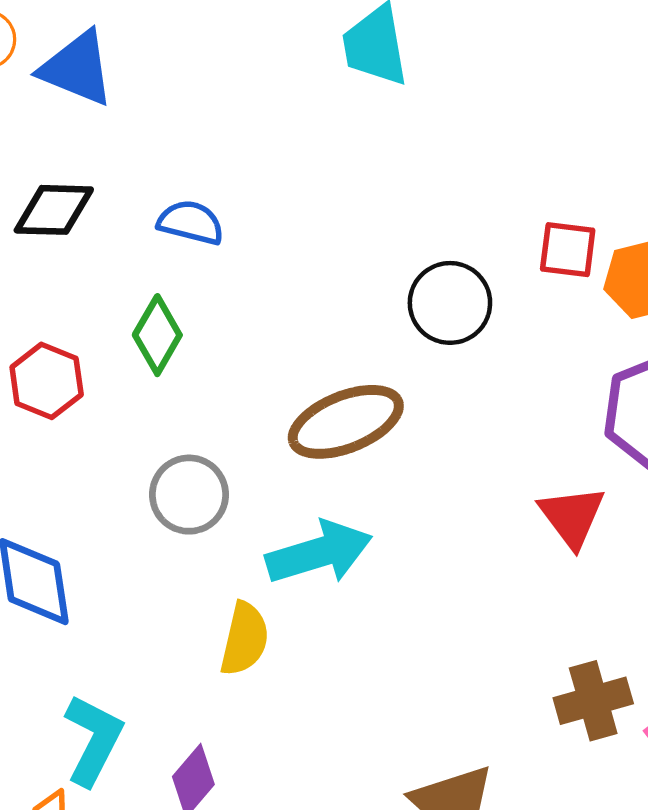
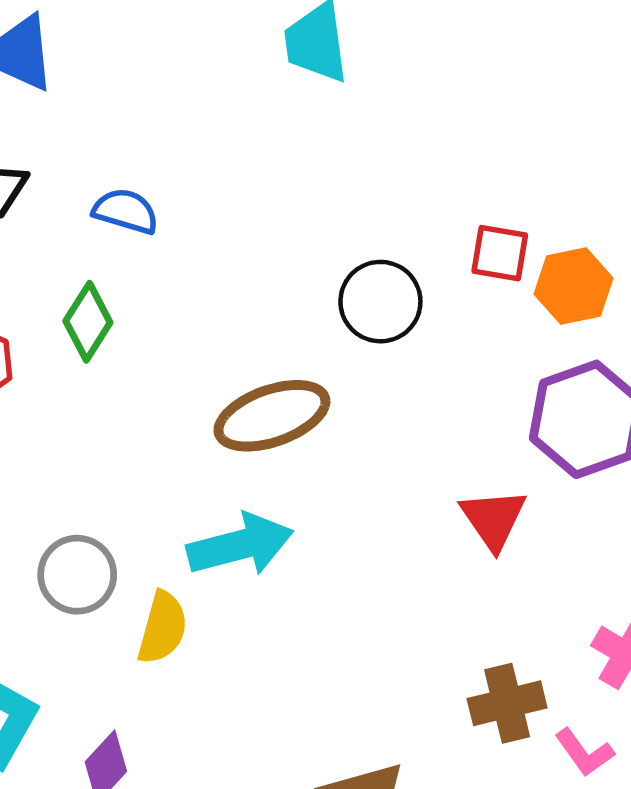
gray circle: (189, 495) -> (77, 575), moved

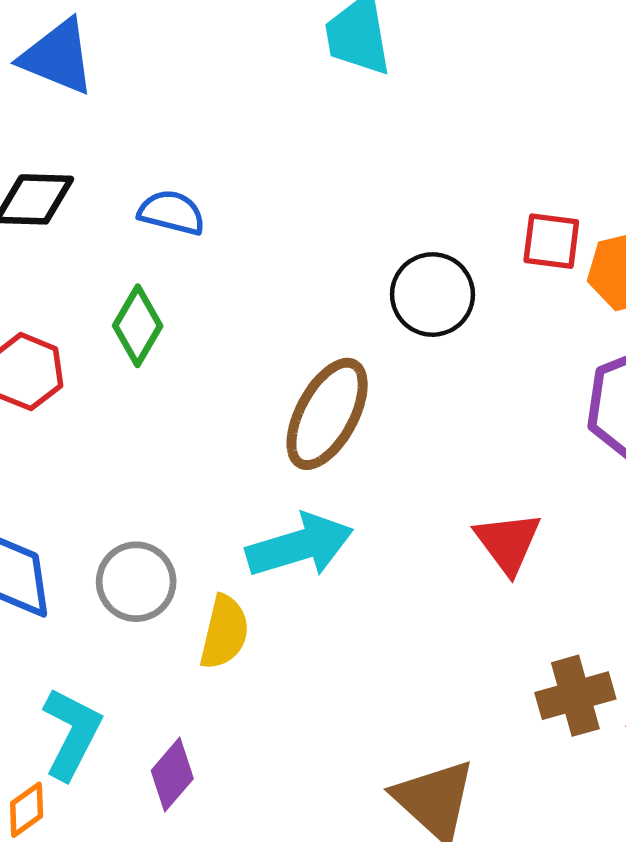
brown ellipse: (272, 416) -> (327, 414), turned -40
red triangle: (493, 519) -> (508, 543), moved

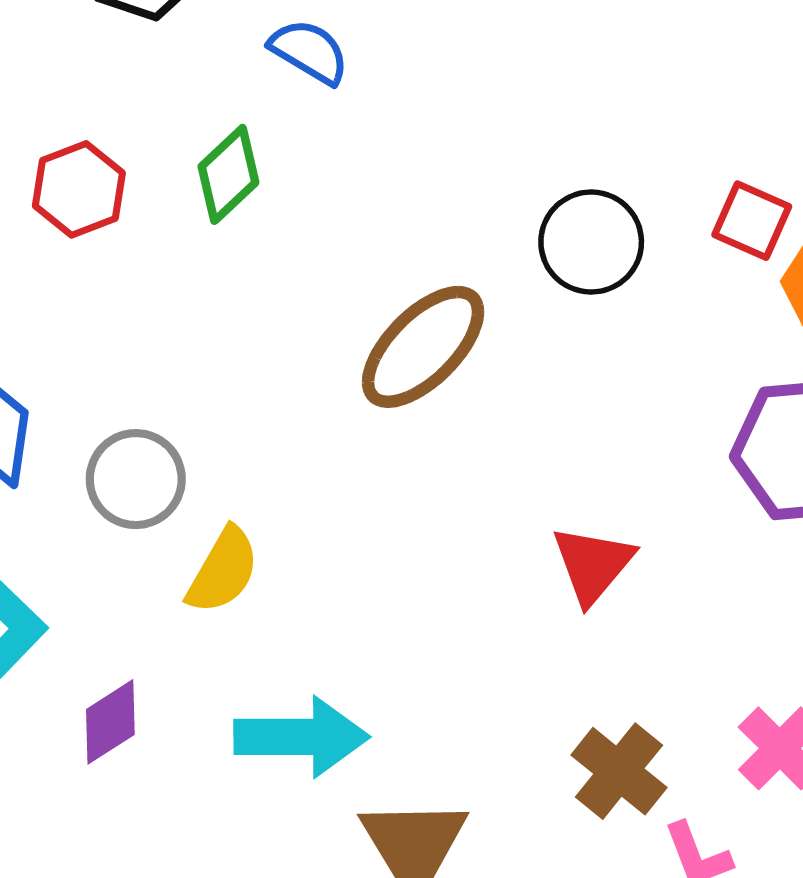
cyan arrow: (300, 546) -> (301, 737), moved
brown cross: (575, 696) -> (619, 771), turned 38

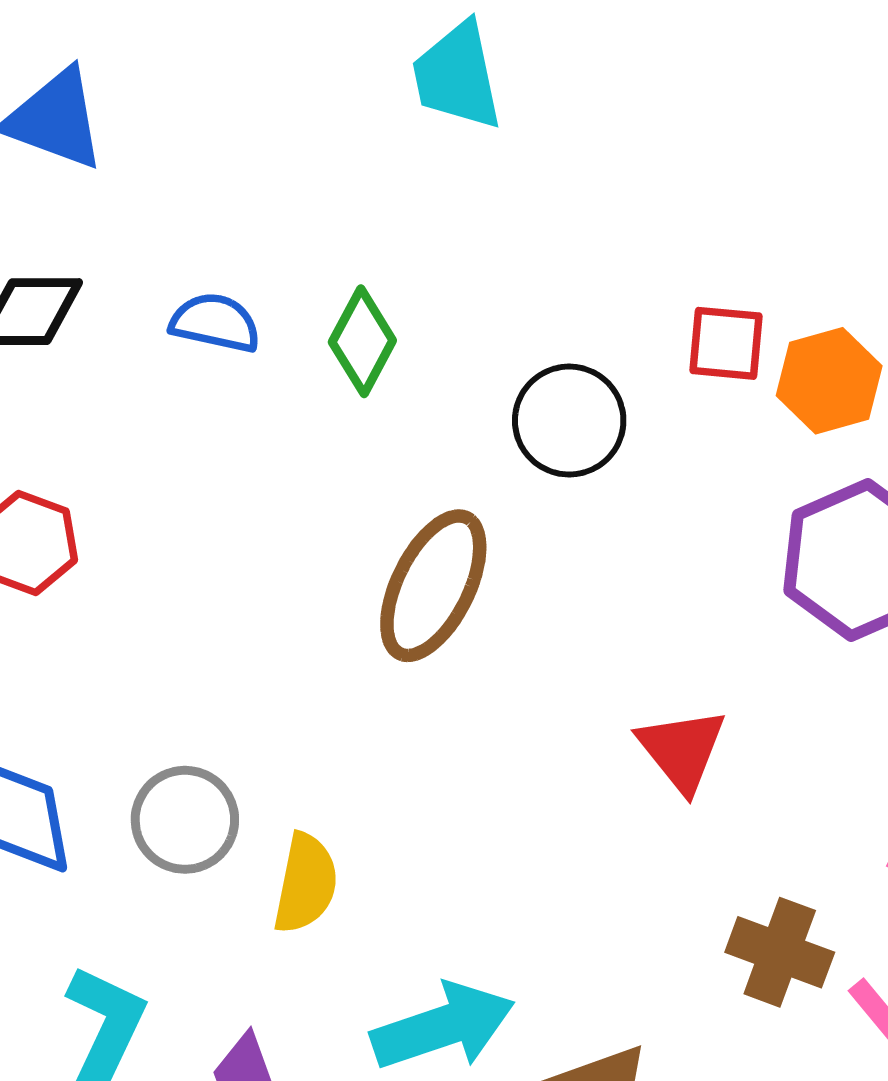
green diamond: (228, 174) -> (362, 341), moved

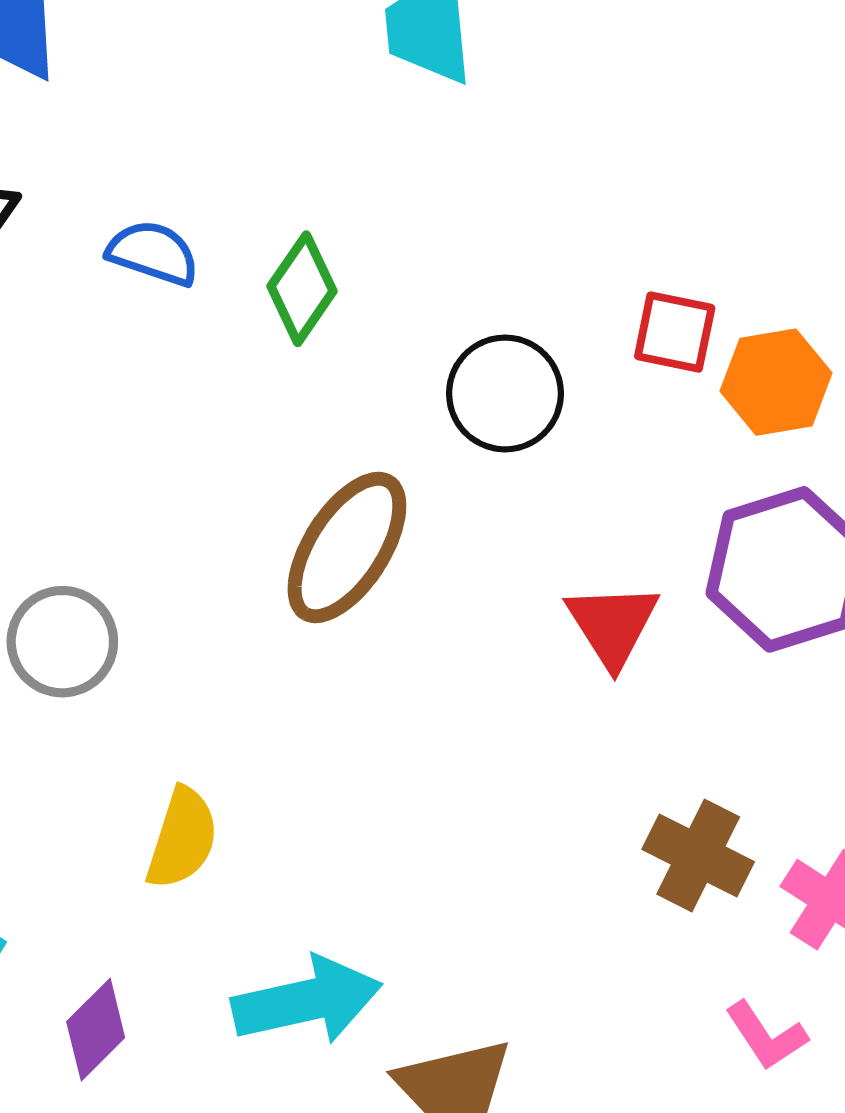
red triangle: (682, 750) -> (612, 625), moved
gray circle: (185, 820) -> (62, 642), moved
brown cross: (780, 952) -> (698, 855), moved

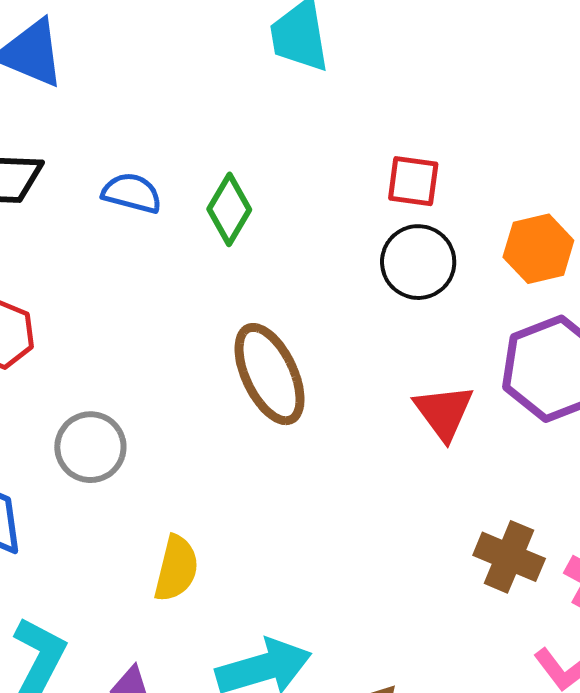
red square: (675, 332) -> (413, 181), moved
black circle: (505, 393) -> (418, 262), moved
brown ellipse: (347, 547) -> (270, 374), turned -54

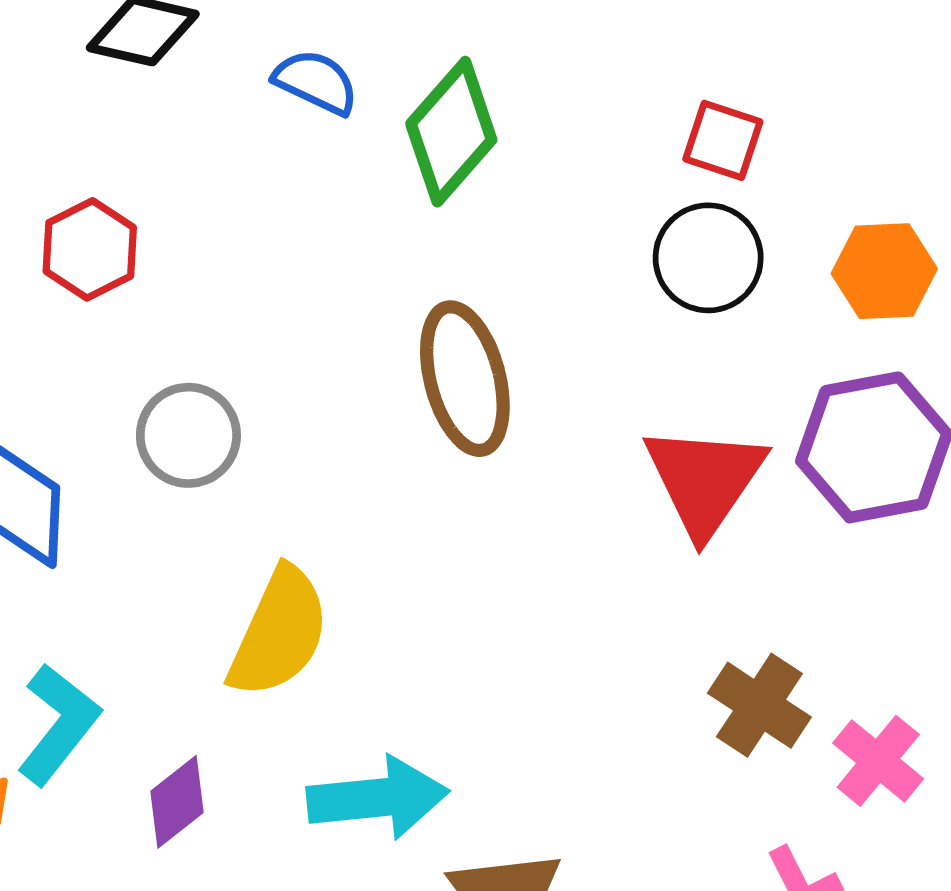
green diamond: (229, 209) -> (451, 132), size x1.4
red triangle: (444, 412) -> (705, 480), size x1.4
yellow semicircle: (176, 568) -> (279, 632), size x1.4

